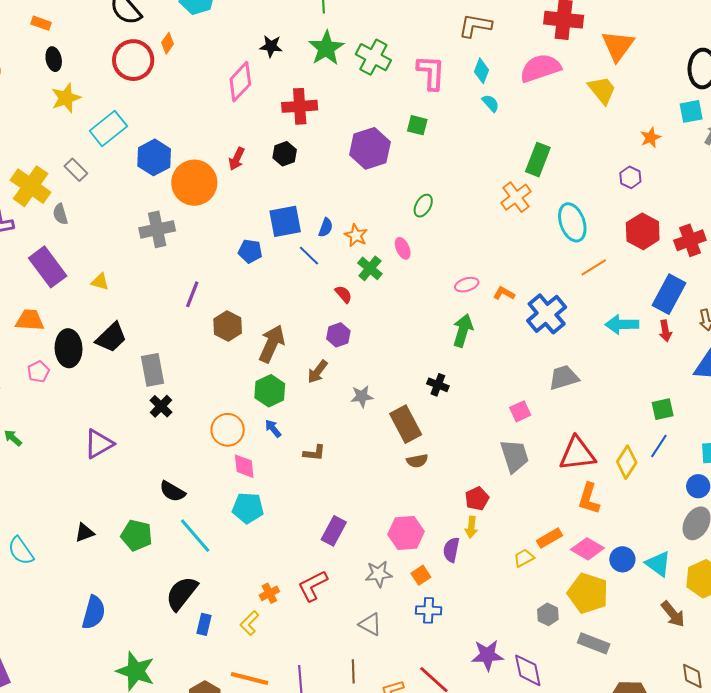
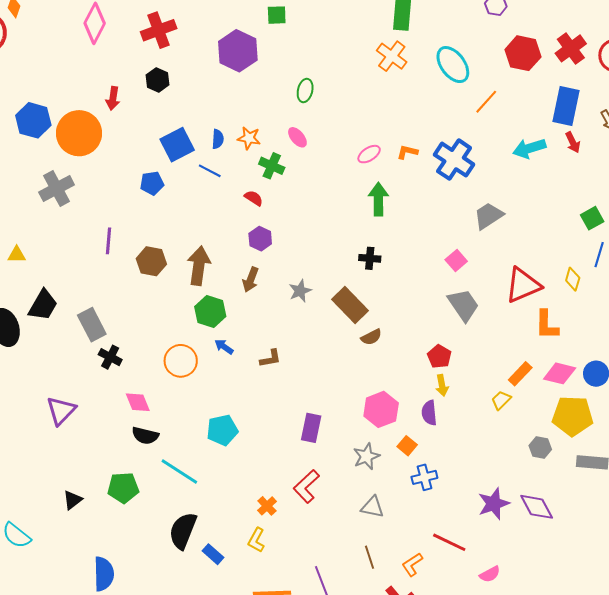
yellow diamond: (627, 462) -> (573, 279), size x0.7
pink diamond: (244, 466) -> (138, 402), moved
blue rectangle: (204, 624) -> (213, 554), turned -45

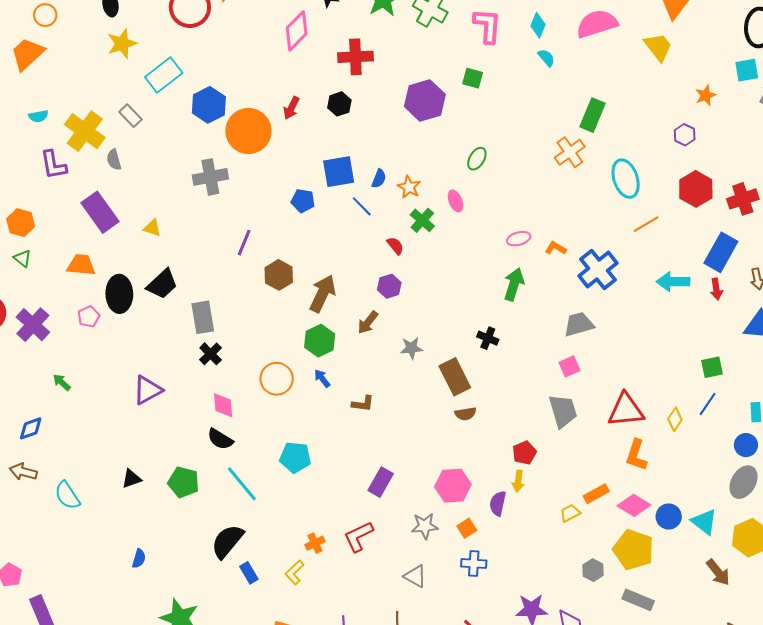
gray trapezoid: (488, 216) -> (579, 324), moved
blue semicircle: (104, 574) -> (139, 559), size x0.6

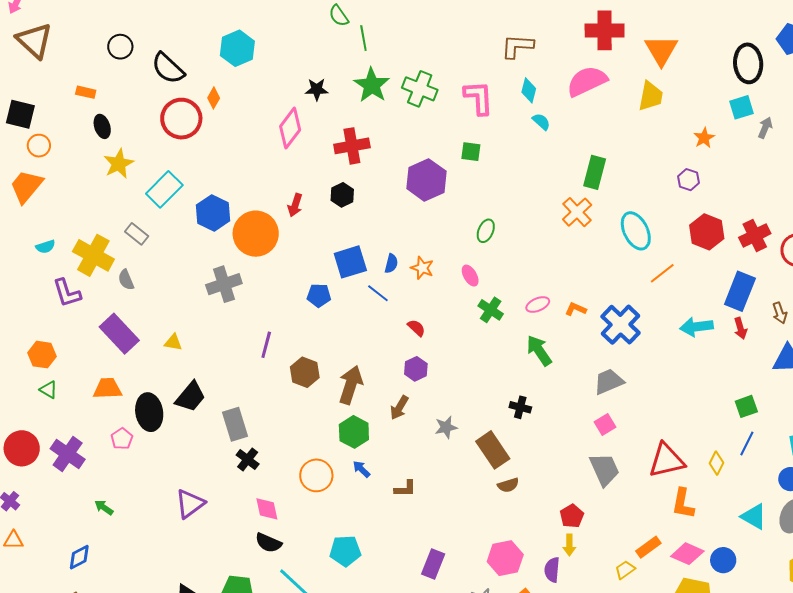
yellow trapezoid: (658, 47) -> (651, 96), turned 56
green cross: (422, 220) -> (491, 310), moved
green arrow: (514, 284) -> (539, 351), turned -44
cyan triangle: (704, 522) -> (754, 517), moved

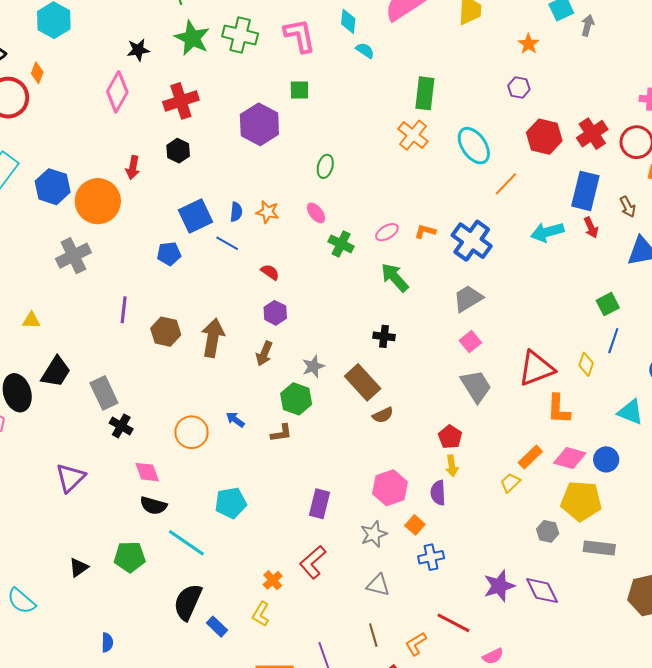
green hexagon: (354, 432) -> (296, 399), moved

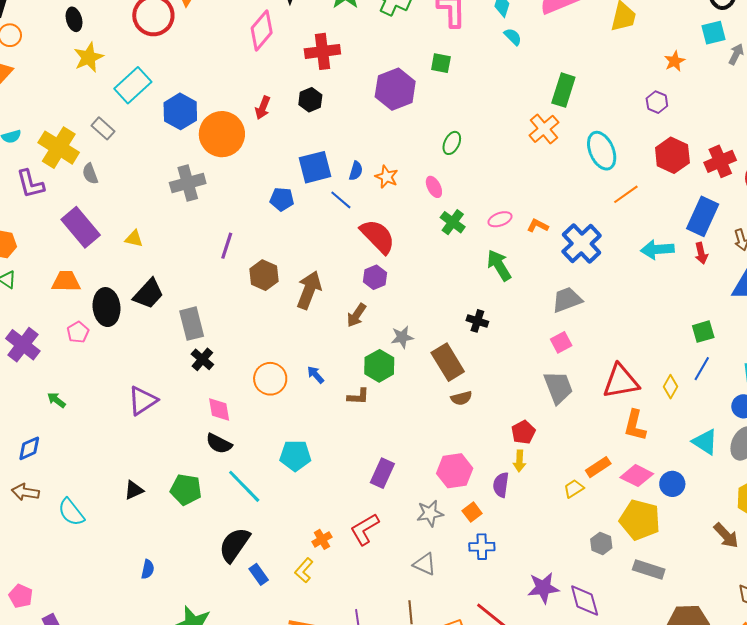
red semicircle: (270, 272) -> (378, 236), size x2.0

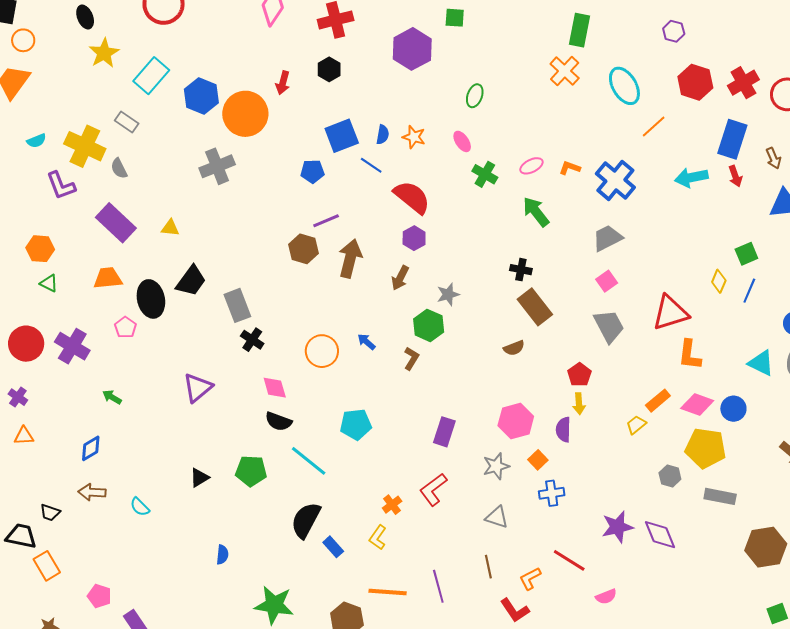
purple line: (227, 246) -> (326, 221), moved, turned 56
brown rectangle: (448, 362) -> (535, 307), moved
yellow diamond: (671, 387) -> (719, 281), moved
brown L-shape: (358, 396) -> (411, 358), turned -55
cyan semicircle: (71, 512) -> (140, 507), size x0.7

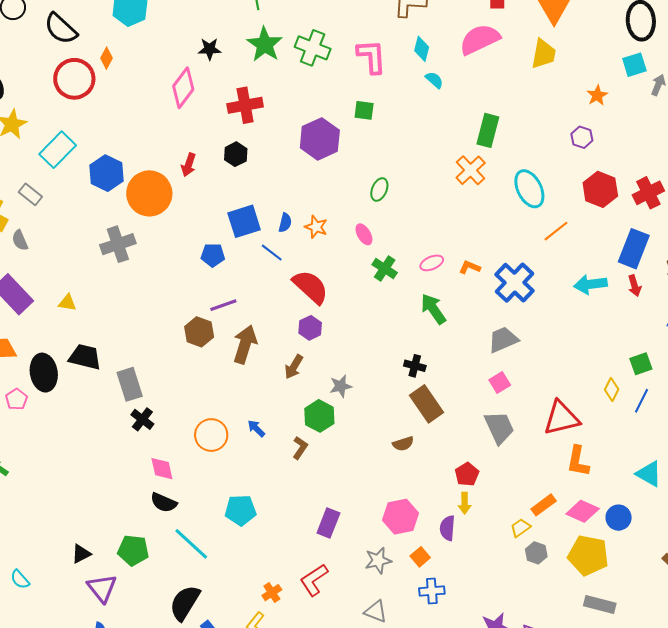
black trapezoid: (191, 281) -> (85, 357), turned -116
purple triangle: (198, 388) -> (102, 588), moved, turned -32
gray hexagon: (670, 476) -> (536, 553), moved

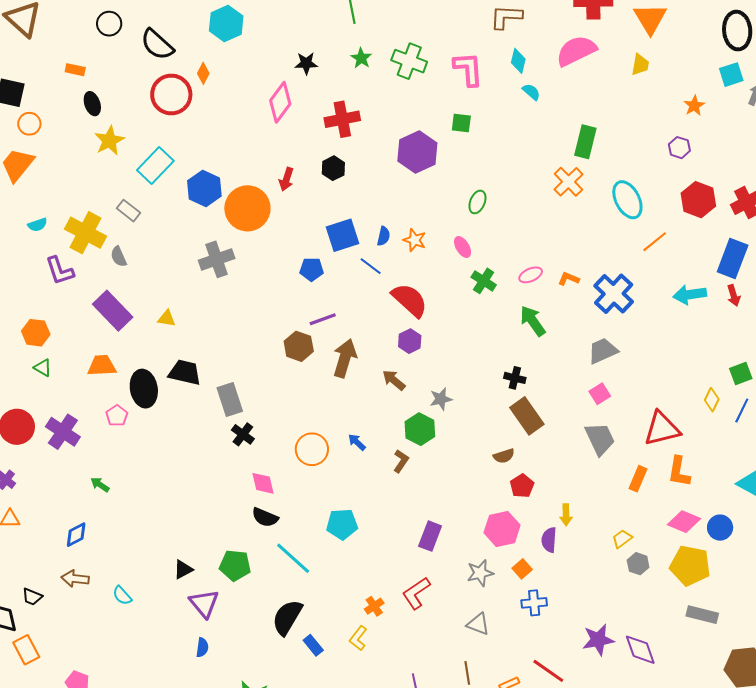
green star: (265, 44) -> (361, 58), size x0.6
yellow trapezoid: (544, 54) -> (640, 65), size x0.7
brown arrow: (294, 367) -> (394, 380), turned 100
red pentagon: (467, 474) -> (522, 486), moved
orange rectangle: (544, 505) -> (638, 479), moved, turned -30

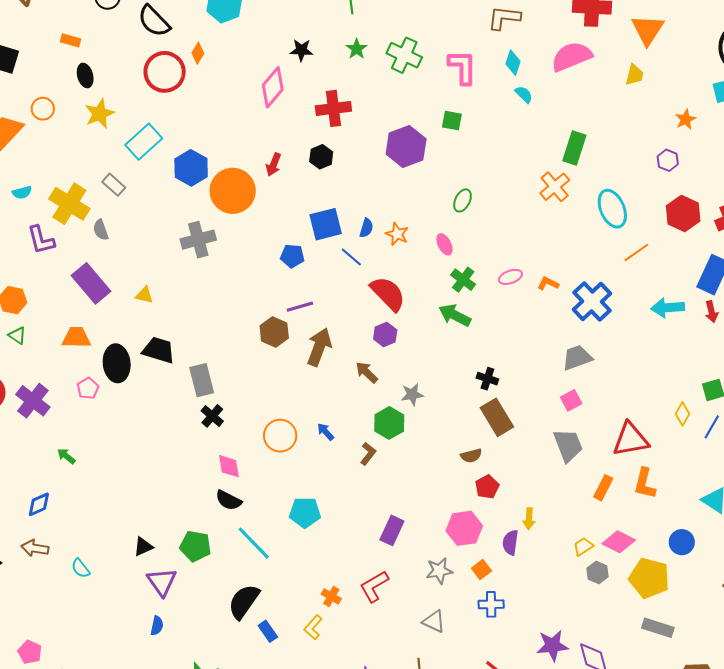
orange circle: (29, 124) -> (43, 109), moved
green arrow: (533, 321) -> (455, 315), moved, turned -32
pink diamond: (684, 522) -> (619, 542), moved
orange cross: (374, 606) -> (331, 596), turned -30

